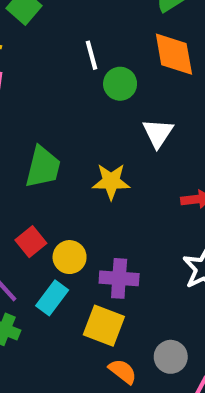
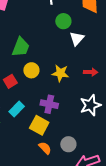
green circle: (120, 84) -> (63, 21), moved
yellow star: (111, 181) -> (60, 73), moved
yellow circle: (70, 257) -> (31, 70), moved

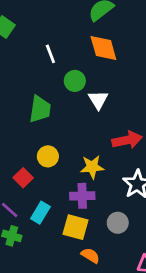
green trapezoid: (21, 47) -> (40, 109), moved
red arrow: (91, 72) -> (127, 140), size x1.5
yellow star: (60, 73) -> (92, 167), moved
gray circle: (68, 144) -> (118, 223), moved

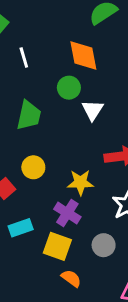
orange diamond: (103, 48) -> (83, 55), moved
white line: (50, 54) -> (24, 58), moved
purple cross: (82, 196) -> (67, 213), turned 30
cyan rectangle: (40, 213) -> (21, 228), turned 35

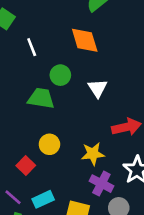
green circle: (69, 88) -> (60, 75), moved
green trapezoid: (29, 115) -> (41, 98), turned -88
purple cross: (67, 213) -> (101, 184), moved

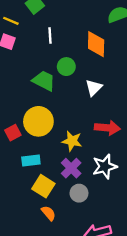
yellow circle: (49, 144) -> (38, 121), size x1.6
cyan rectangle: (43, 199) -> (31, 160), moved

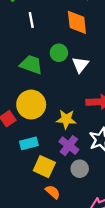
green circle: (66, 67) -> (59, 53), moved

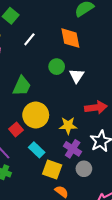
white line: (31, 20) -> (29, 39), turned 56
green trapezoid: (31, 65) -> (22, 86), moved, turned 100
cyan rectangle: (29, 143) -> (37, 150), turned 63

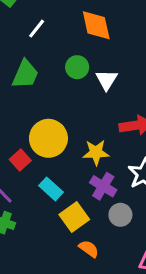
green trapezoid: (22, 86) -> (25, 74), moved
yellow square: (52, 170) -> (74, 217), turned 36

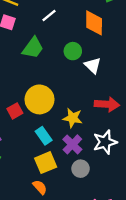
white triangle: (107, 80) -> (93, 65), turned -30
cyan rectangle: (51, 189) -> (44, 136), moved
orange semicircle: (89, 249) -> (40, 187), moved

